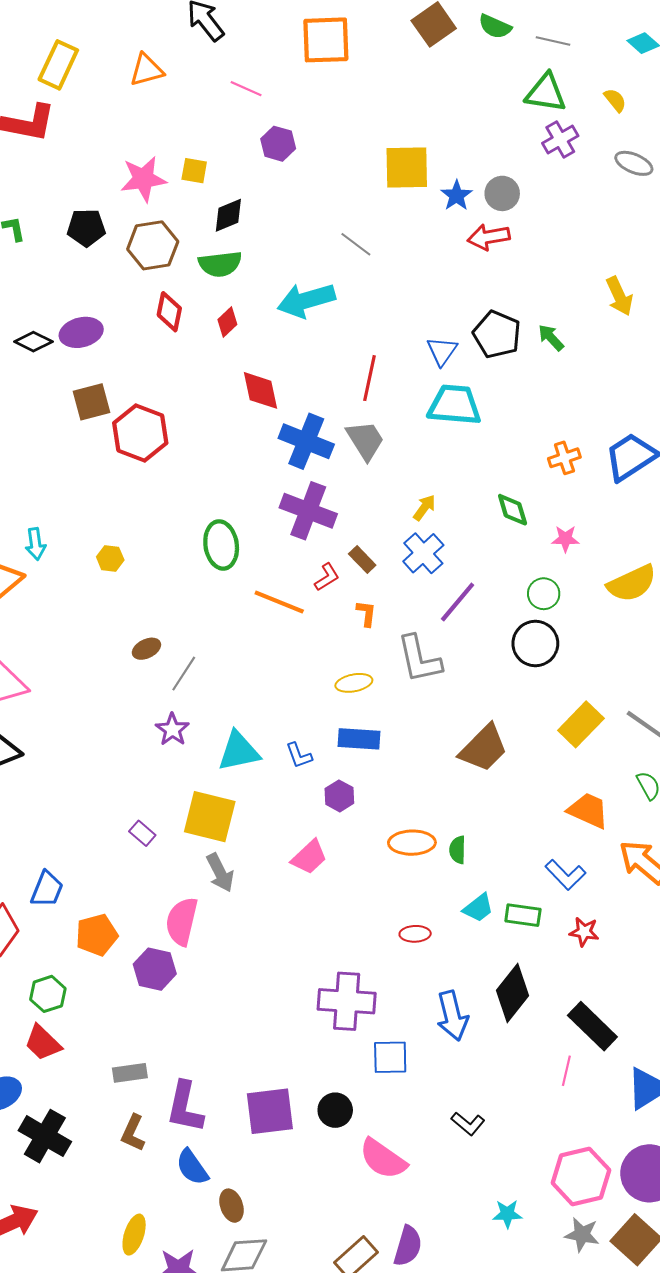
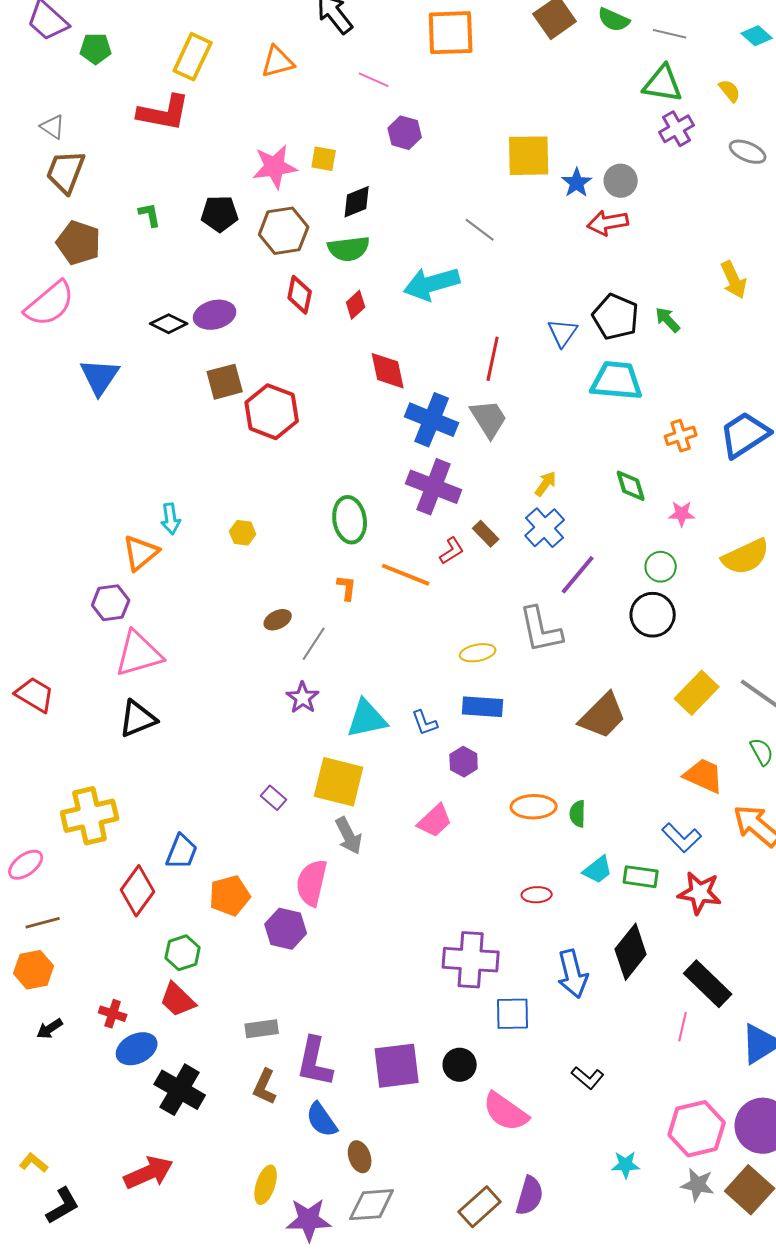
cyan trapezoid: (454, 405) -> (617, 381), moved
orange L-shape: (366, 613) -> (347, 588), moved
red star: (584, 932) -> (700, 893), size x1.5

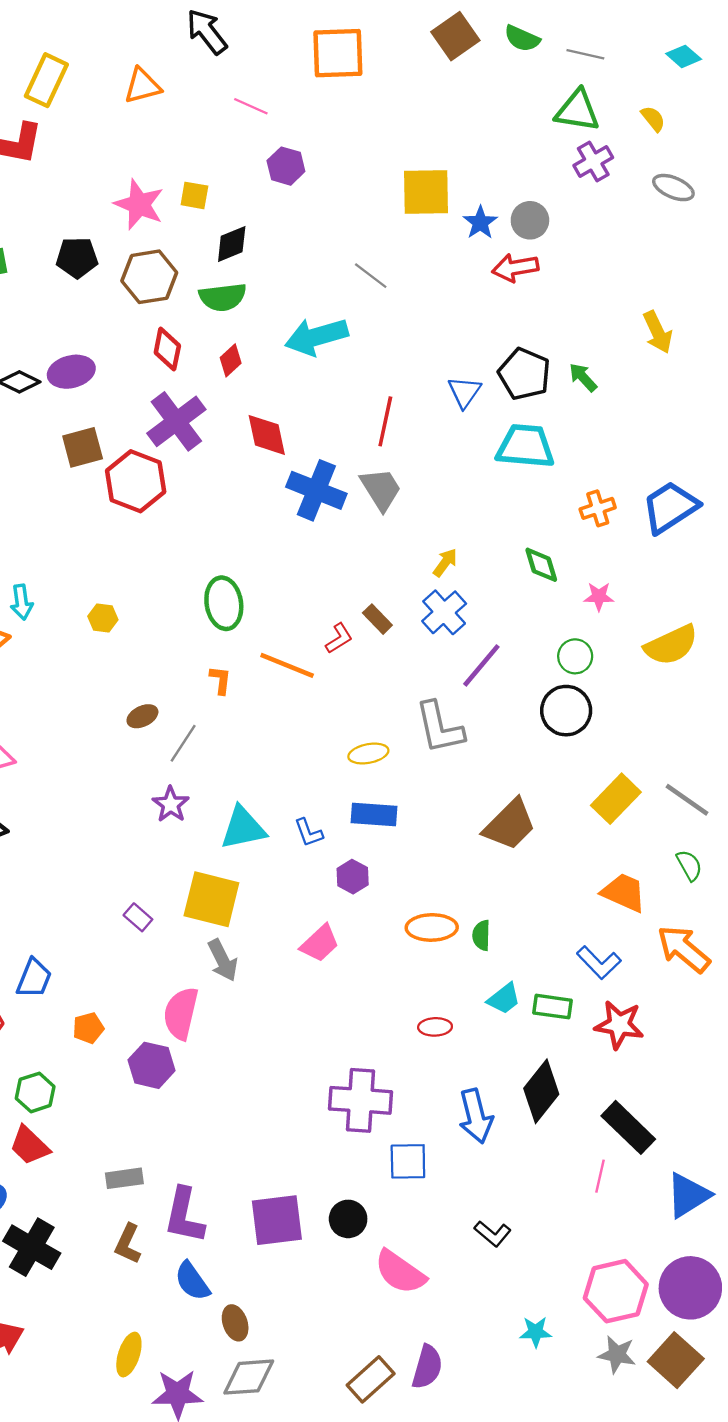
pink star: (275, 167) -> (139, 204), turned 30
purple cross: (434, 487) -> (176, 421), moved, turned 32
orange pentagon: (230, 896) -> (88, 1028), size x0.7

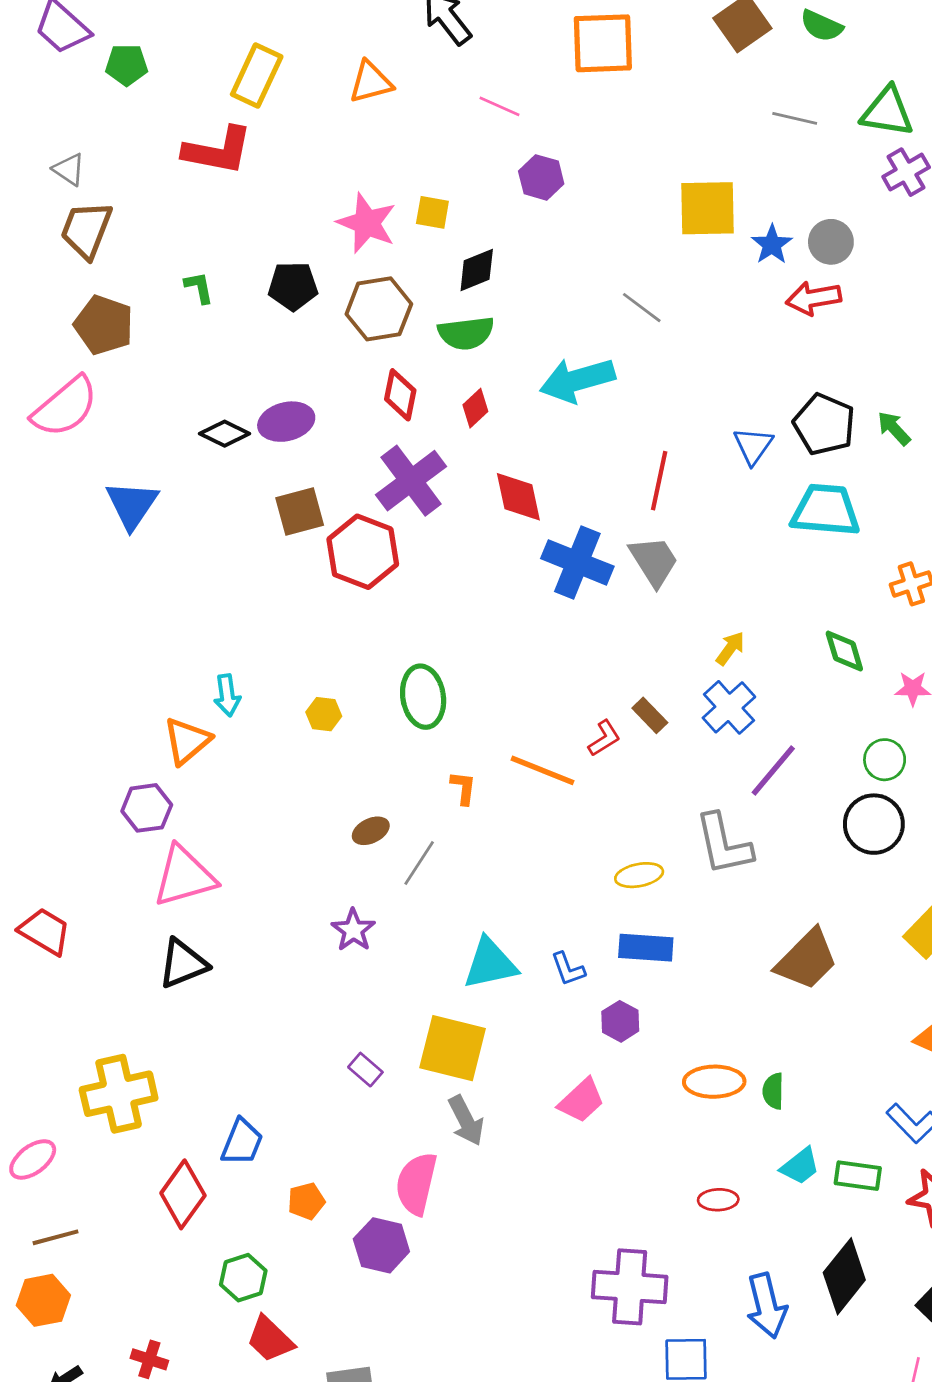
gray line: (585, 54) -> (795, 118), moved
green ellipse: (224, 603) -> (423, 697), moved
purple star: (171, 804) -> (353, 930), moved
red trapezoid: (29, 1146) -> (270, 1339), moved

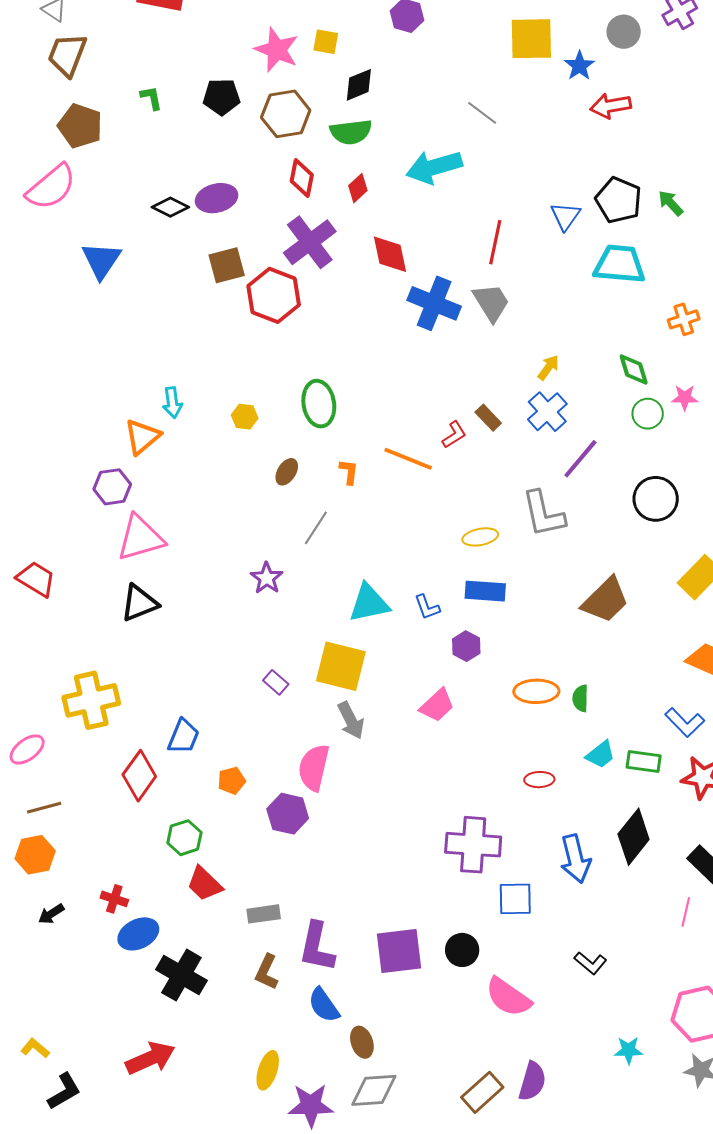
gray circle: (831, 242) -> (624, 32), moved
green circle: (885, 760) -> (648, 414), moved
brown ellipse: (371, 831) -> (287, 472), moved, turned -32

